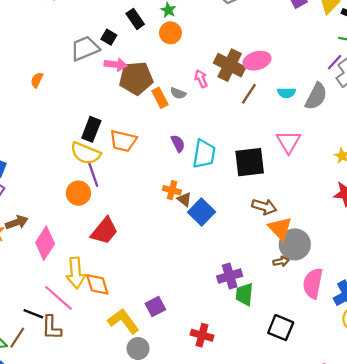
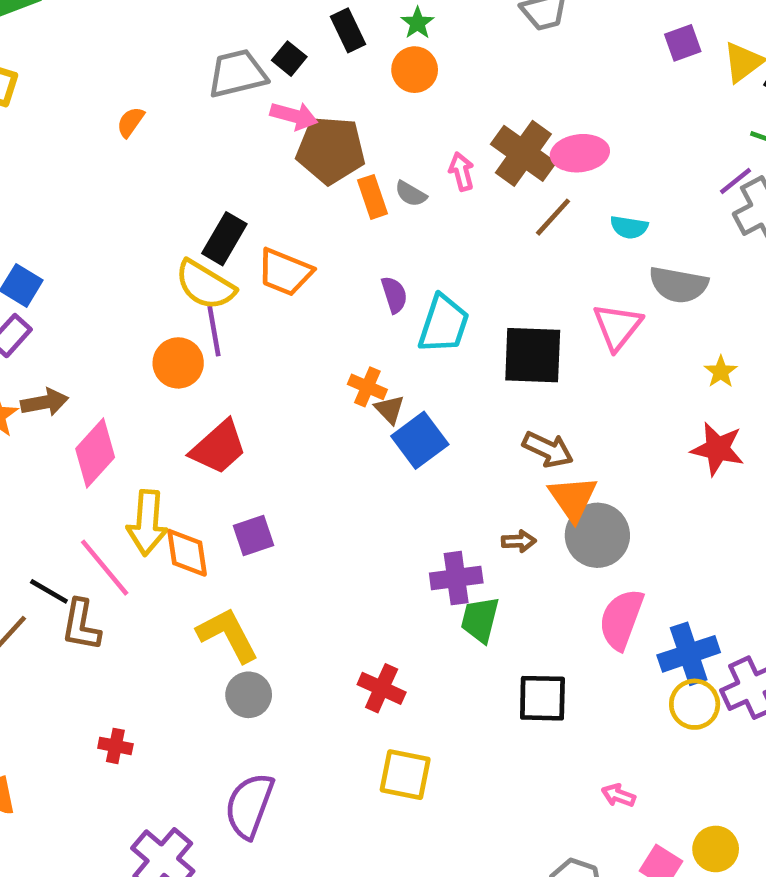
gray semicircle: (316, 96) -> (678, 285), moved, turned 64
brown arrow: (281, 261) -> (519, 541), moved
purple square: (155, 306) -> (254, 535), moved
black square: (281, 328) -> (542, 698), turned -30

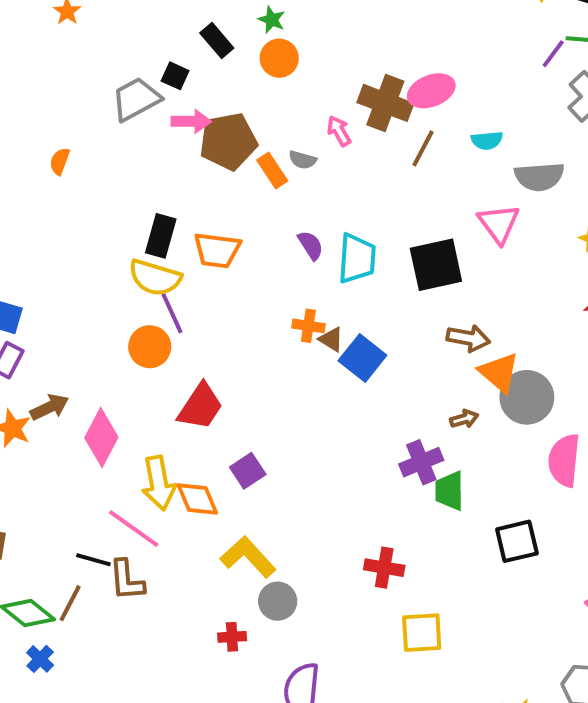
purple line: (735, 181) -> (553, 54), moved
red cross: (115, 746) -> (232, 637), moved

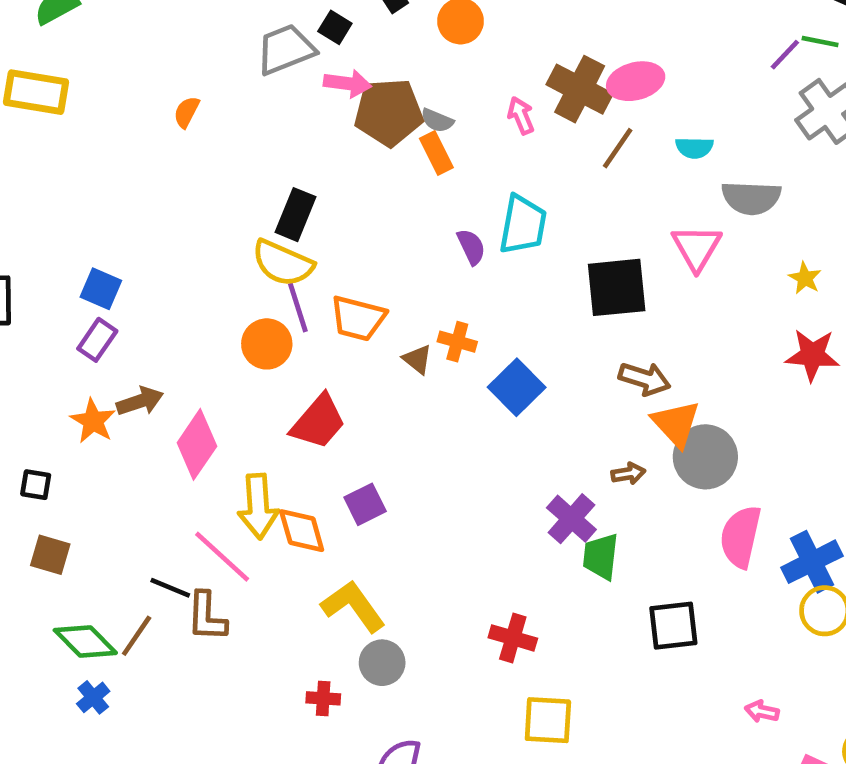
gray semicircle: (303, 160) -> (437, 120), moved
orange trapezoid: (217, 250) -> (358, 318), moved
cyan trapezoid: (357, 259) -> (523, 225), moved
brown triangle: (331, 339) -> (417, 359), moved
purple cross: (421, 462) -> (571, 519), turned -33

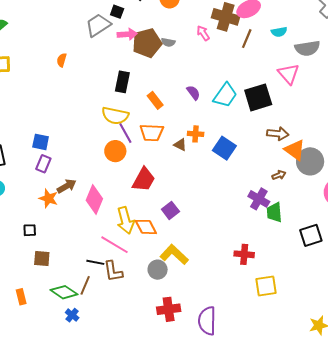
orange rectangle: (436, 153) -> (155, 100), moved
black rectangle: (296, 215) -> (122, 82), moved
cyan trapezoid: (523, 225) -> (225, 95), moved, turned 36
gray circle: (382, 663) -> (158, 270), moved
red cross: (323, 698) -> (169, 309), moved, size x1.6

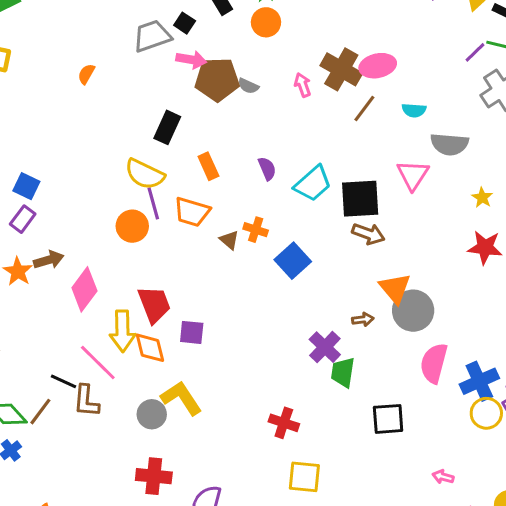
brown arrow: (278, 134) -> (368, 234), moved
red trapezoid: (144, 180) -> (154, 304), moved, turned -64
purple square: (170, 210) -> (192, 332), turned 30

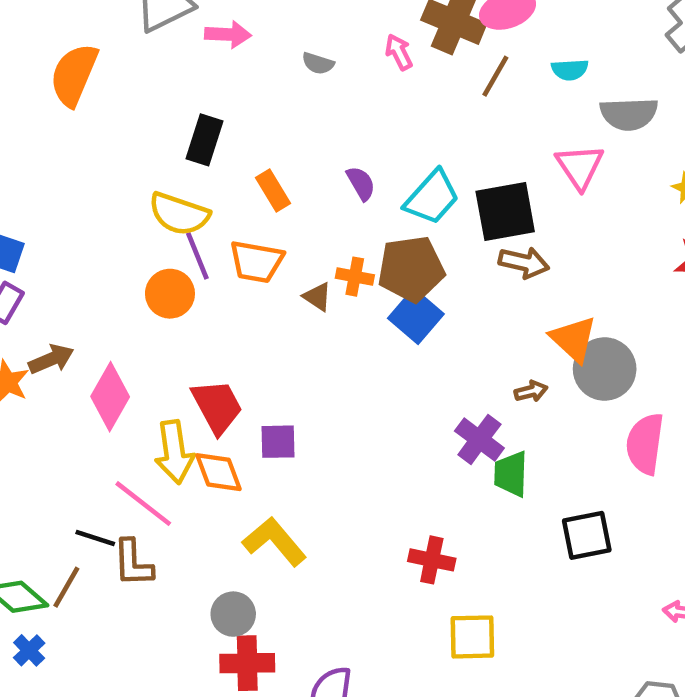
orange semicircle: (86, 74) -> (74, 75), size x2.0
brown pentagon: (217, 79) -> (411, 269), moved
gray circle: (152, 414) -> (233, 614), moved

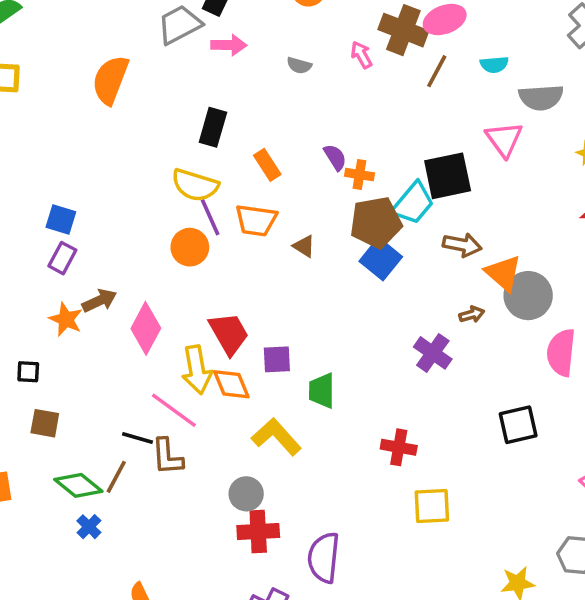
cyan trapezoid: (432, 197) -> (413, 203), moved
brown arrow: (524, 263) -> (462, 245), moved
orange cross: (355, 277) -> (359, 175), moved
green trapezoid: (511, 474) -> (322, 391), moved

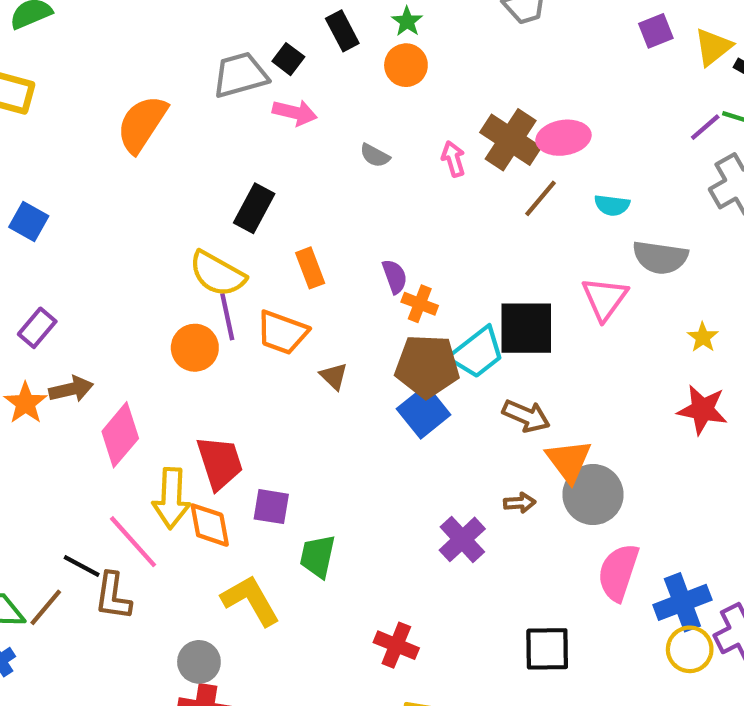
blue square: (61, 220) -> (29, 221), moved

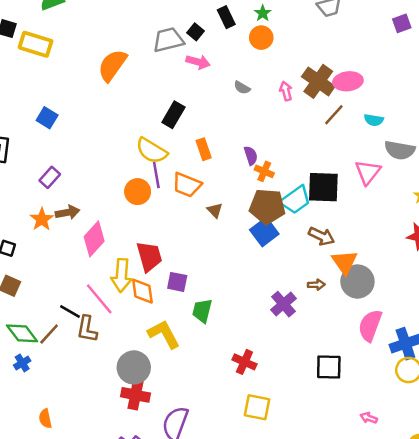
gray circle: (199, 662) -> (134, 367), size x1.4

